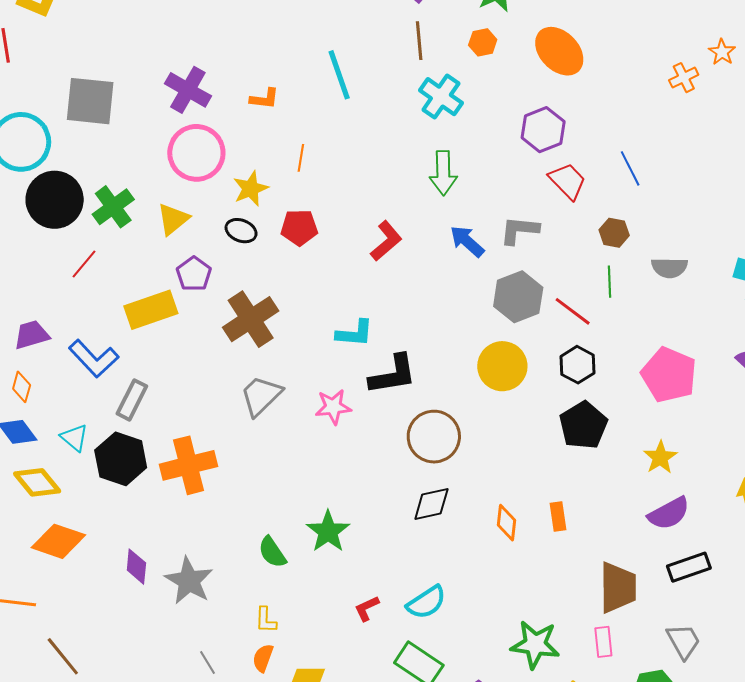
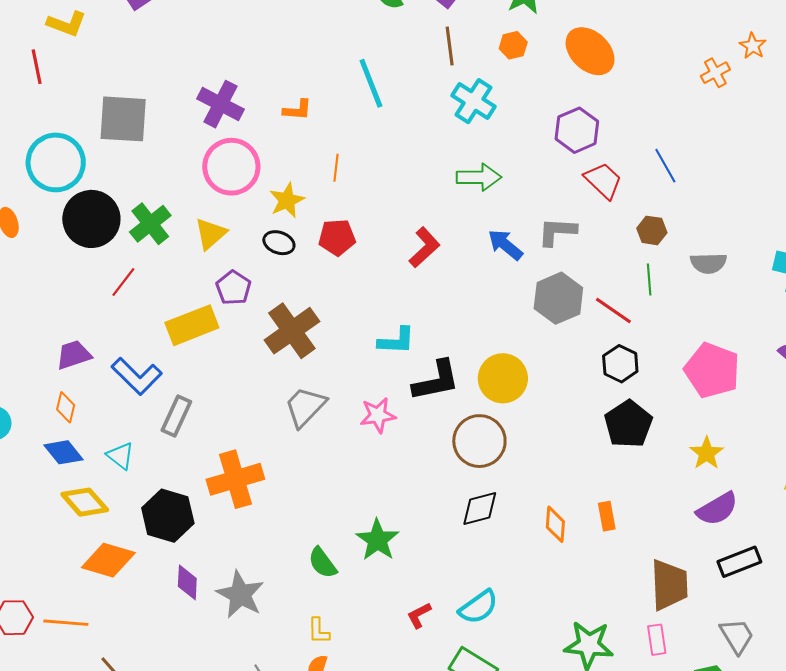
green arrow: (443, 173) -> (479, 177), turned -87
yellow circle: (502, 366) -> (503, 378), moved
black hexagon: (121, 459) -> (168, 516), moved

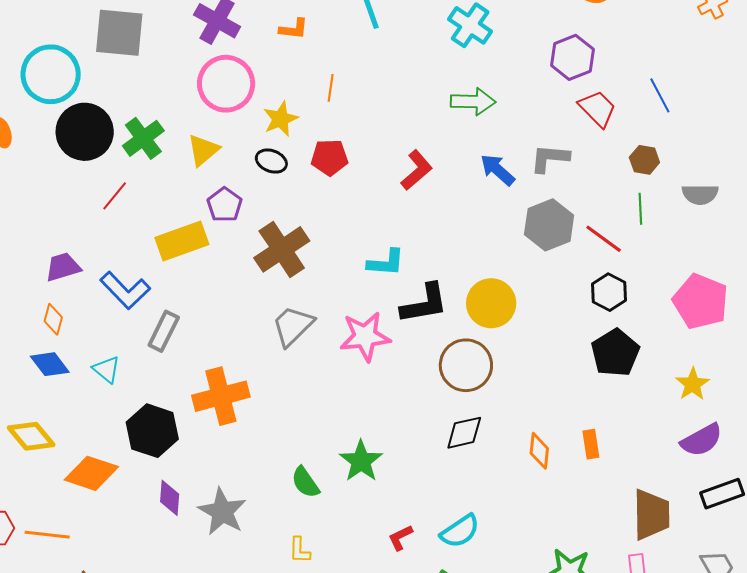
pink star: (378, 415) -> (365, 336), size x1.4
yellow diamond: (85, 502) -> (31, 436), moved

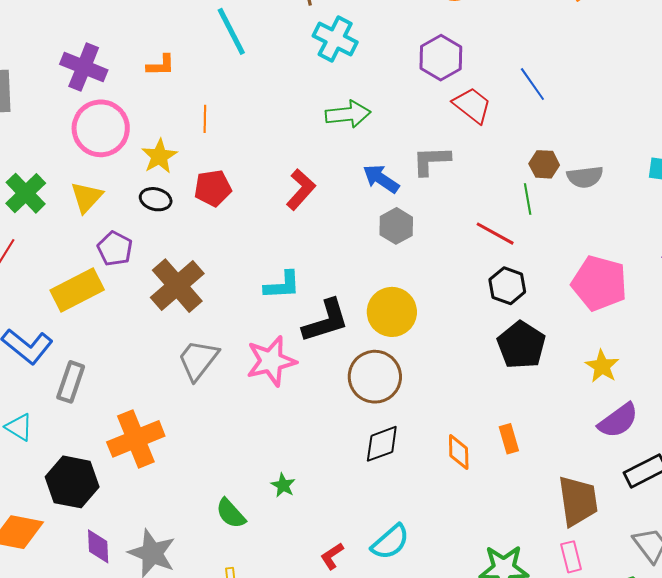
brown hexagon: (644, 160) -> (544, 164), moved
gray hexagon: (549, 225) -> (396, 226), moved, size x0.7
green star: (361, 461) -> (283, 485), size x0.6

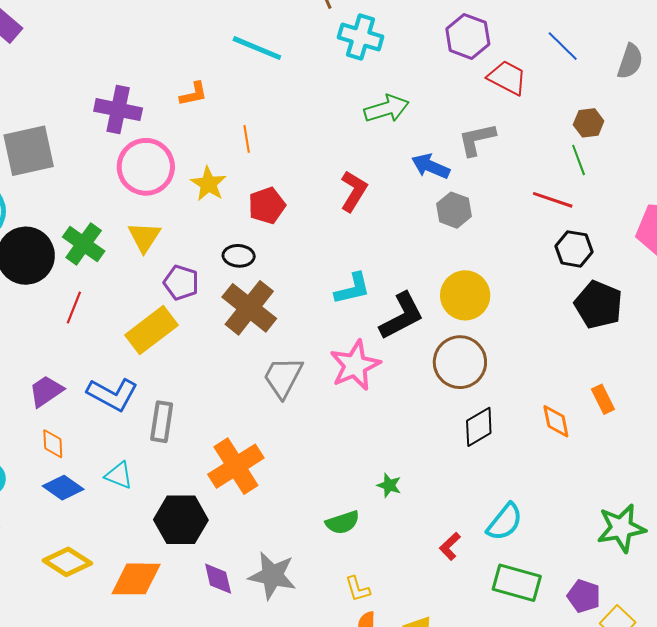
cyan line: (231, 31) -> (257, 48), turned -30
gray semicircle: (585, 177) -> (630, 61), moved, turned -54
black ellipse: (156, 199) -> (239, 256), moved
green semicircle: (231, 513) -> (343, 522), turned -56

